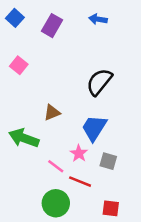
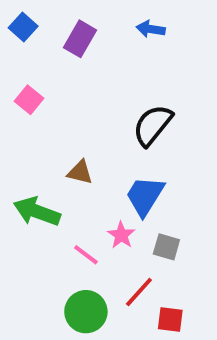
brown triangle: (52, 112) -> (80, 172), turned 36
red line: (80, 182) -> (139, 292), moved, turned -70

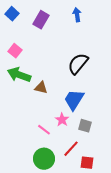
blue arrow: (151, 29) -> (77, 15), turned 72
green arrow: (37, 212) -> (19, 75), moved

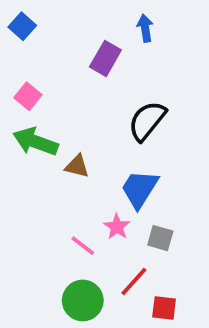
purple rectangle: (41, 20) -> (105, 58), moved

